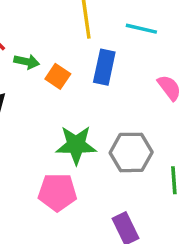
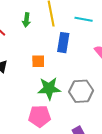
green arrow: (27, 62) -> (26, 20), moved, turned 88
orange square: (58, 76) -> (38, 61), moved, turned -32

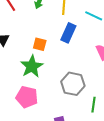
green star: (49, 88) -> (32, 66), moved, turned 30

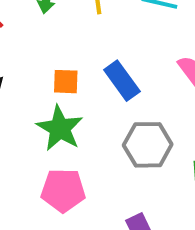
blue rectangle: (68, 33) -> (122, 81), moved, turned -48

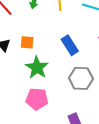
orange square: (66, 82) -> (27, 42), moved

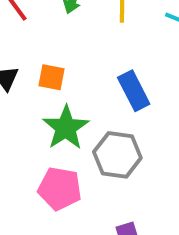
gray hexagon: (81, 78) -> (117, 155), moved

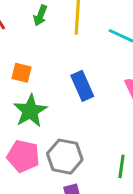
gray hexagon: (117, 155) -> (65, 157), moved

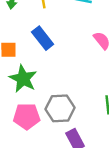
blue rectangle: (82, 86) -> (43, 38), moved

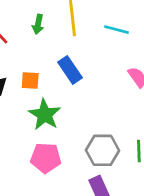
gray hexagon: (60, 108) -> (103, 150), moved

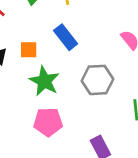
gray hexagon: (103, 150) -> (98, 80), moved

